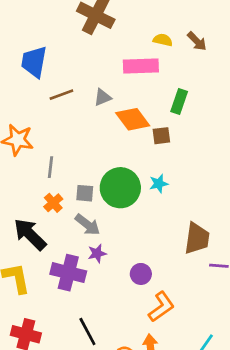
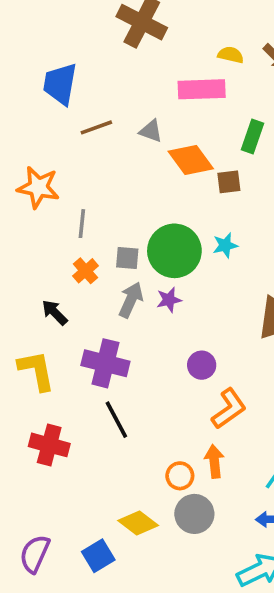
gray triangle: (103, 97) -> (151, 131), turned 42
gray arrow: (87, 225) -> (131, 300), turned -104
black arrow: (30, 234) -> (55, 313), size x0.6
purple star: (97, 253) -> (169, 300), moved
black line: (87, 331) -> (116, 420), moved

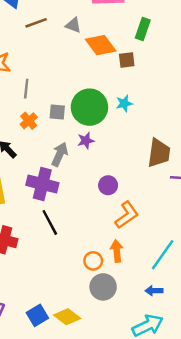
gray arrow: (131, 300) -> (60, 154), moved
yellow diamond: (138, 523) -> (67, 317), moved

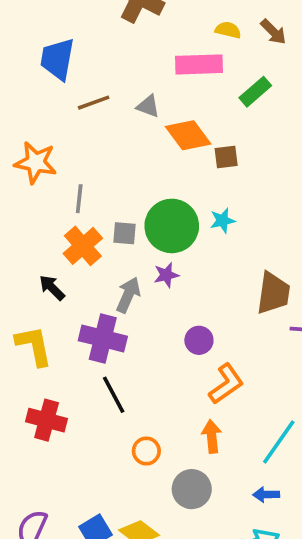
green rectangle: (143, 29) -> (255, 92), moved, turned 30
orange cross: (29, 121) -> (83, 246), size x1.5
orange circle: (93, 261) -> (146, 451), moved

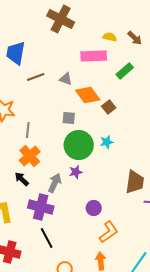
brown square: (226, 157) -> (109, 107), turned -32
gray square: (125, 233) -> (69, 118), moved
black arrow: (52, 288) -> (22, 179), moved

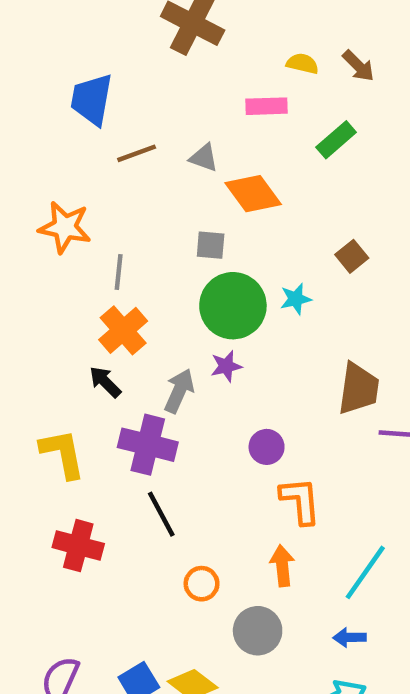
pink rectangle: (94, 56) -> (267, 106), size x0.7
brown square: (109, 107) -> (352, 256), moved
orange L-shape: (109, 232) -> (300, 501), turned -60

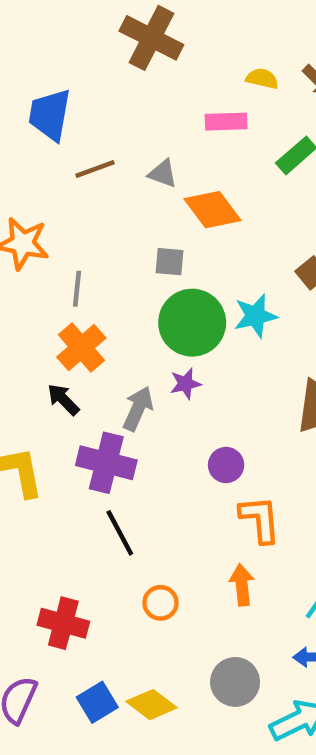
cyan star: (296, 299) -> (255, 316), size x1.4
red cross: (78, 546) -> (63, 623), moved
gray circle: (258, 631) -> (235, 682), moved

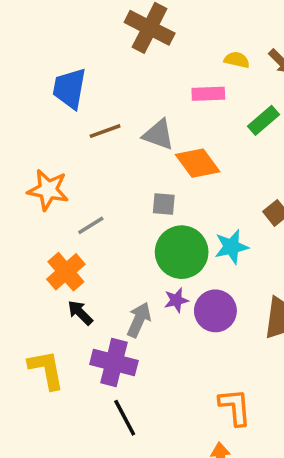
gray triangle: (163, 173) -> (158, 135), size x1.4
gray line: (77, 289) -> (91, 225), turned 52
orange cross: (81, 347) -> (66, 272), moved
purple circle: (226, 465) -> (215, 311), moved, size x1.5

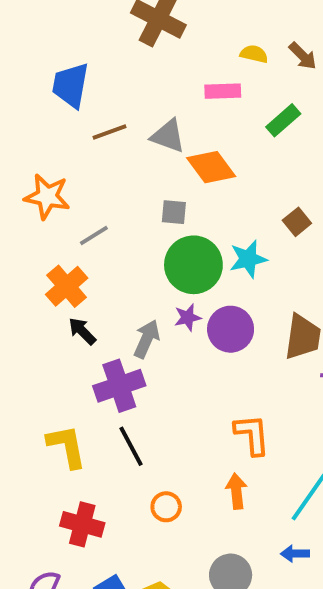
purple cross: (114, 362) -> (119, 386), turned -33
yellow L-shape: (46, 370) -> (67, 446), moved

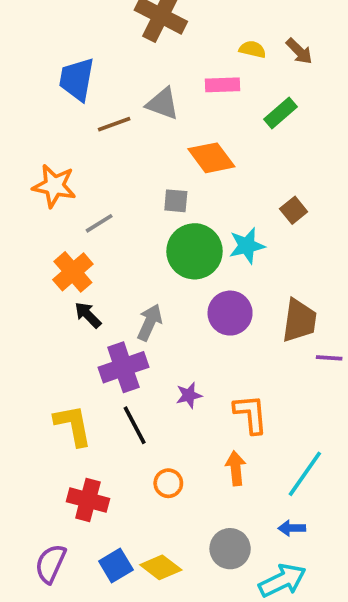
gray triangle: (168, 136) -> (163, 104), moved
purple star: (188, 317) -> (189, 395), moved

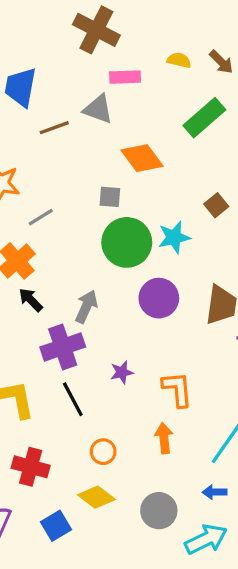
pink rectangle: (223, 85) -> (125, 77), moved
green rectangle: (281, 113) -> (204, 118), size x1.4
yellow diamond: (161, 567) -> (96, 497), moved

